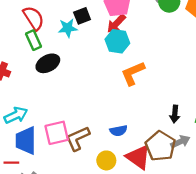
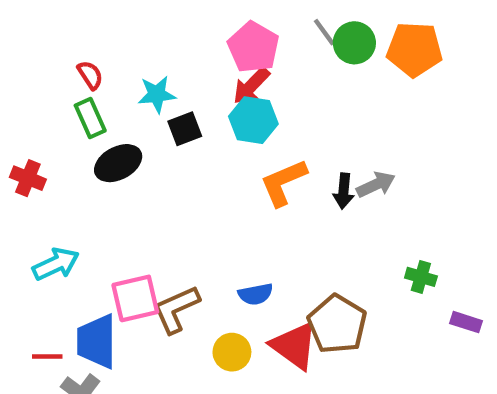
black square: (82, 16) -> (185, 129), moved
red semicircle: (34, 18) -> (90, 75), size x0.6
black arrow: (175, 114) -> (344, 191), moved
blue trapezoid: (26, 141) -> (97, 341), moved
gray arrow: (180, 142) -> (376, 185), moved

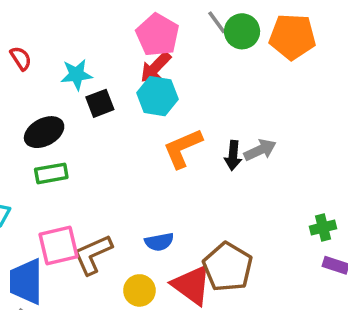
green rectangle: (90, 118) -> (51, 173), moved, turned -76
green cross: (421, 277) -> (323, 227), moved, turned -30

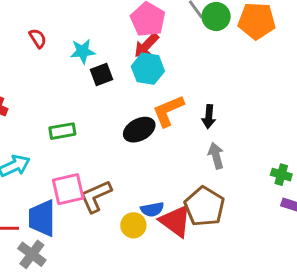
black ellipse: (44, 132) -> (139, 130), moved
gray arrow: (260, 150) -> (216, 156), moved, turned -80
green cross: (323, 227) -> (281, 175), turned 30
blue semicircle: (159, 242) -> (152, 209), moved

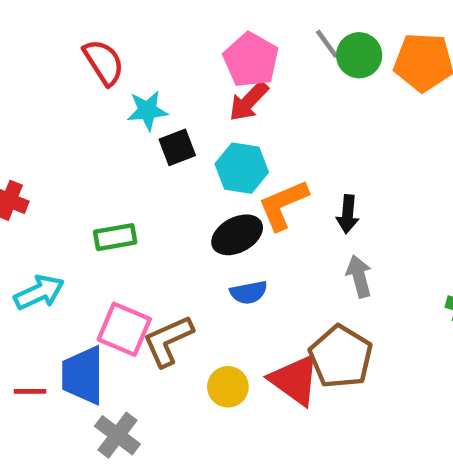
red semicircle: (38, 38) -> (104, 62), moved, size x1.5
cyan hexagon: (148, 69) -> (242, 168), moved
pink square: (68, 189) -> (124, 329), turned 36
blue semicircle: (152, 209) -> (249, 292), moved
gray cross: (32, 254) -> (117, 435), moved

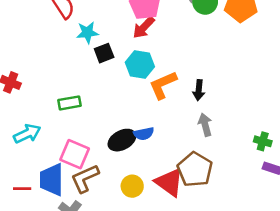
black ellipse: (237, 235) -> (122, 140), moved
brown L-shape: (168, 341) -> (85, 178), moved

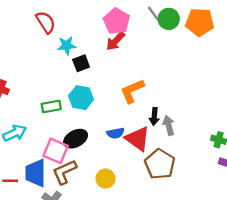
cyan hexagon: (140, 65) -> (81, 98), moved
black arrow: (199, 90) -> (154, 116), moved
black ellipse: (122, 140) -> (76, 139), moved
red triangle: (169, 182) -> (138, 139), moved

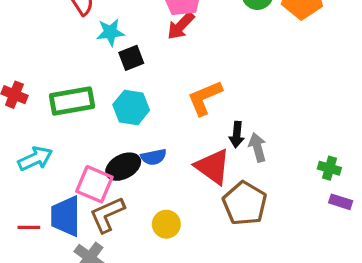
green rectangle: (51, 106) -> (72, 101), moved, size x1.5
blue semicircle: (115, 133) -> (154, 157), moved

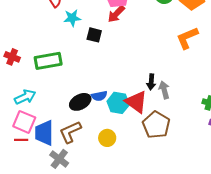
black square: (131, 58) -> (94, 35), moved, turned 35
orange L-shape: (205, 98) -> (187, 38), moved
cyan hexagon: (131, 107) -> (118, 103), moved
pink square: (94, 184) -> (24, 122), moved

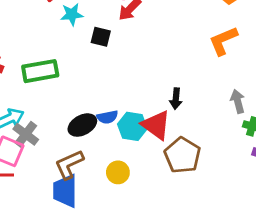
gray arrow: (164, 90) -> (238, 101), moved
blue trapezoid: (44, 133) -> (65, 191), moved
gray cross: (59, 159) -> (26, 134), moved

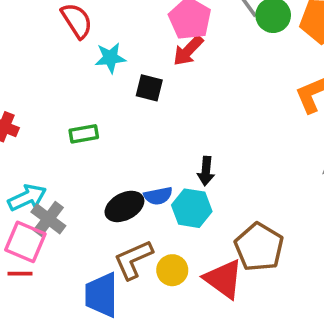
green rectangle: (40, 71) -> (84, 134), moved, size x0.6
black arrow: (176, 99) -> (206, 171), moved
red triangle: (156, 125) -> (224, 279), moved
brown L-shape: (69, 165) -> (133, 260), moved

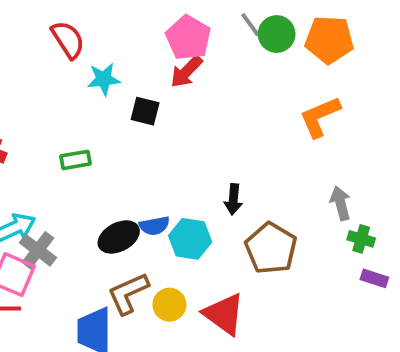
black arrow: (206, 171) -> (233, 199), moved
brown pentagon: (259, 247) -> (271, 248), moved

